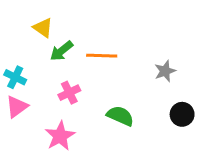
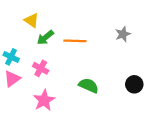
gray star: (165, 71) -> (123, 34), moved
pink cross: (69, 93) -> (41, 68), moved, turned -35

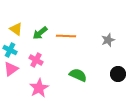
yellow triangle: (32, 20) -> (16, 29), moved
gray star: (123, 34) -> (108, 40), moved

